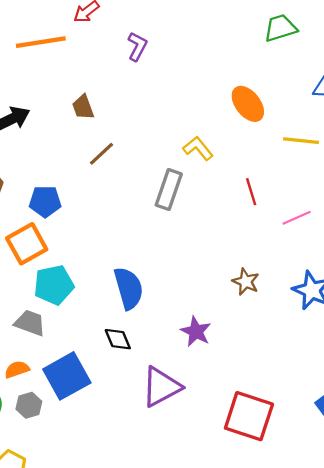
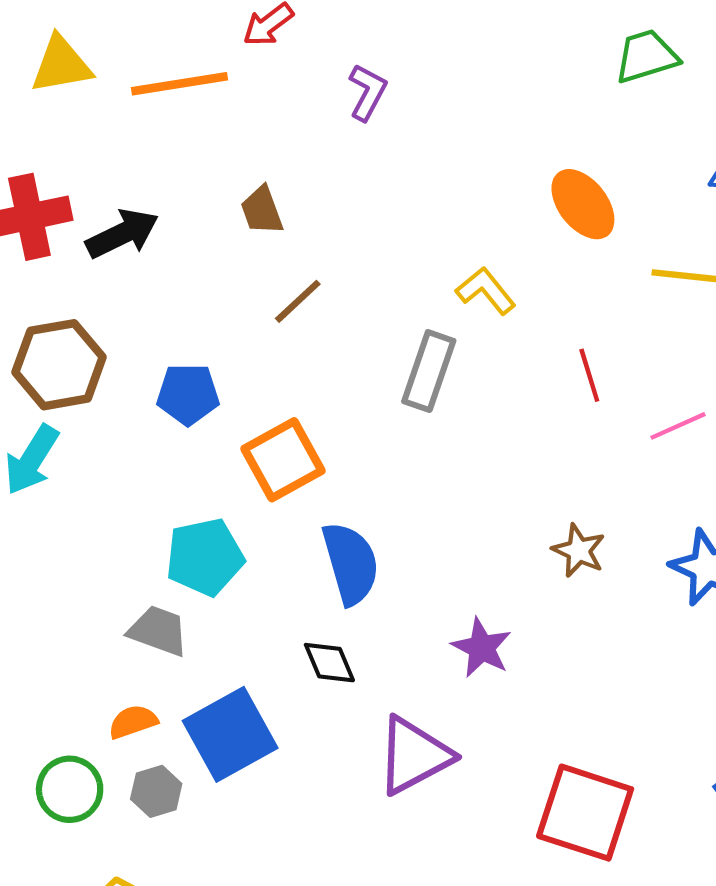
orange square: (27, 244) -> (283, 460), moved

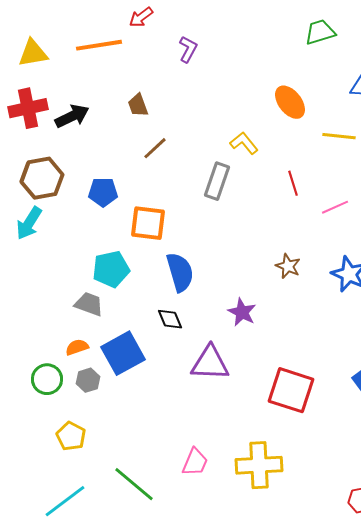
yellow triangle: (61, 65) -> (33, 53), moved
orange square: (283, 460) -> (148, 223), turned 36
purple triangle: (414, 756) -> (210, 363), turned 30

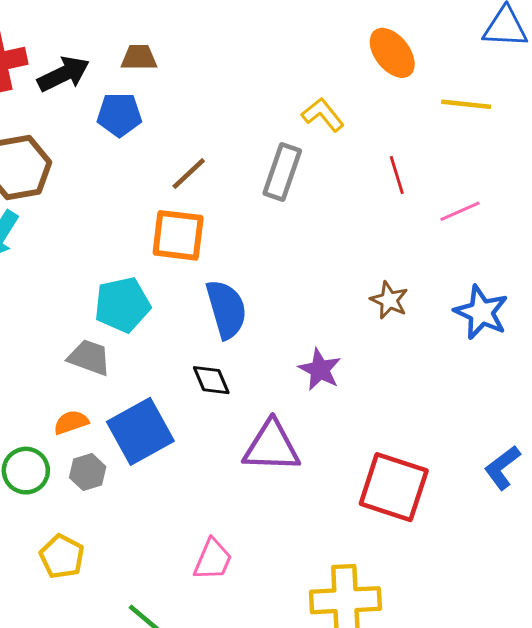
brown trapezoid: (138, 105) -> (139, 57), moved, turned 110
brown line: (155, 148) -> (189, 174), moved
blue pentagon: (103, 192) -> (119, 115), moved
pink trapezoid: (195, 462) -> (213, 560), moved

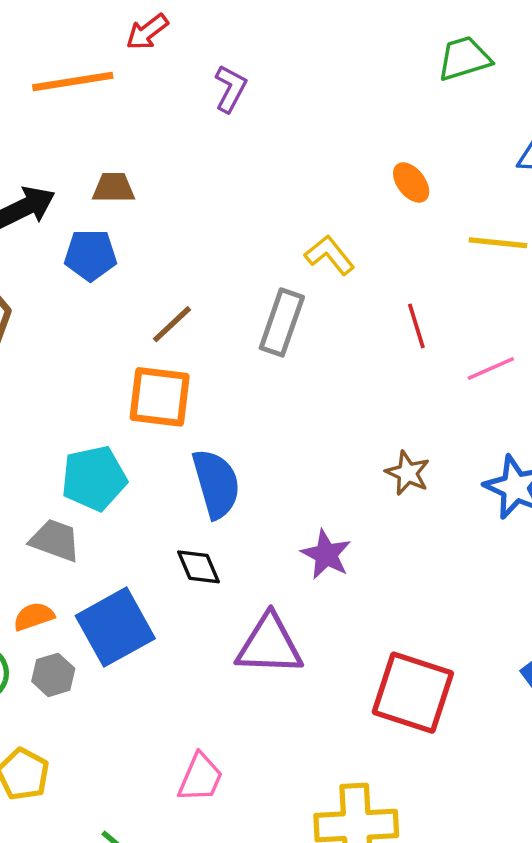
orange ellipse: (392, 53) -> (411, 182), size x0.7

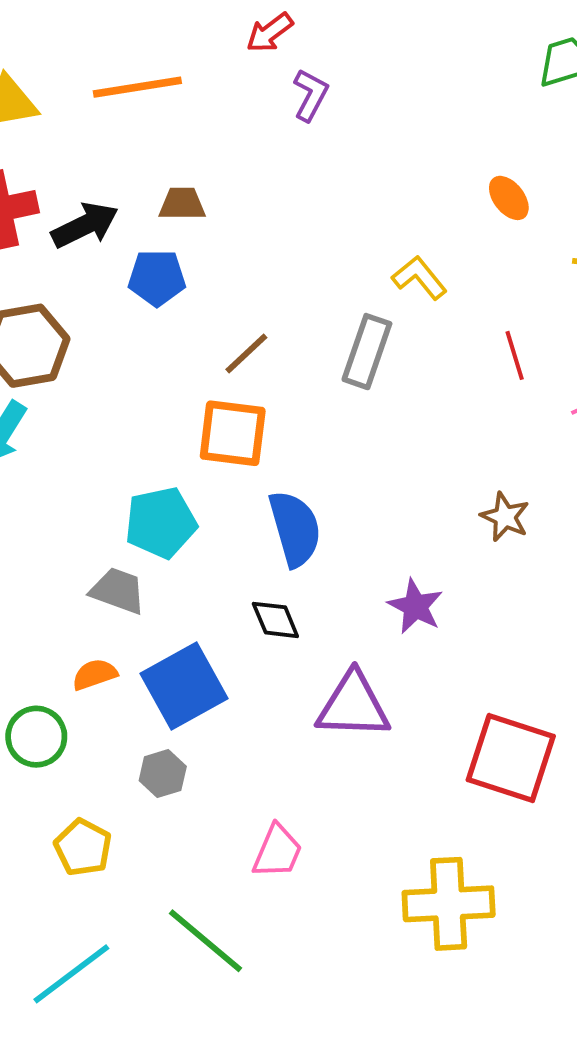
red arrow: (147, 32) -> (270, 33), moved
gray hexagon: (53, 675) -> (163, 774), moved

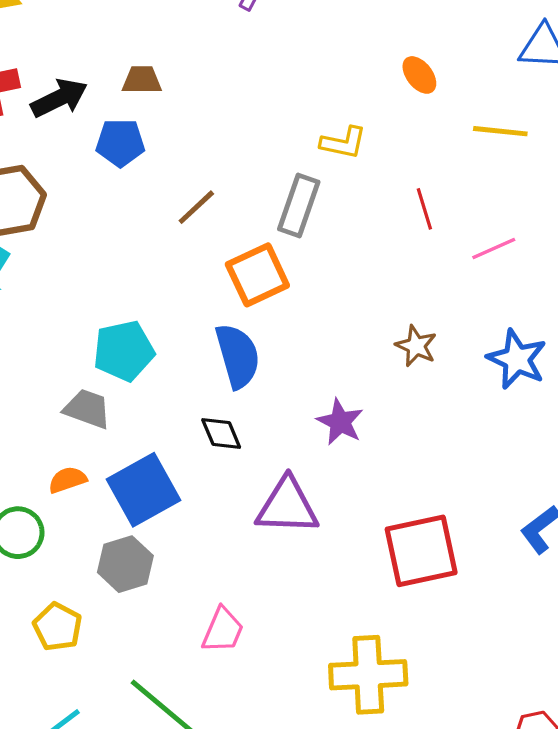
yellow L-shape: (419, 278) -> (343, 143), turned 141
orange square: (233, 433) -> (257, 275), moved, turned -32
red square: (511, 758) -> (421, 551), turned -30
gray hexagon: (163, 774) -> (125, 564), size x1.4

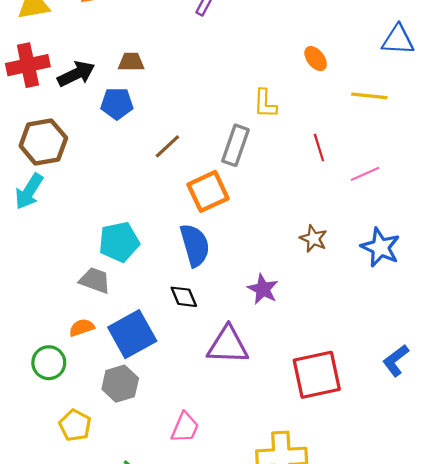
yellow L-shape: (343, 143) -> (265, 104), turned 80

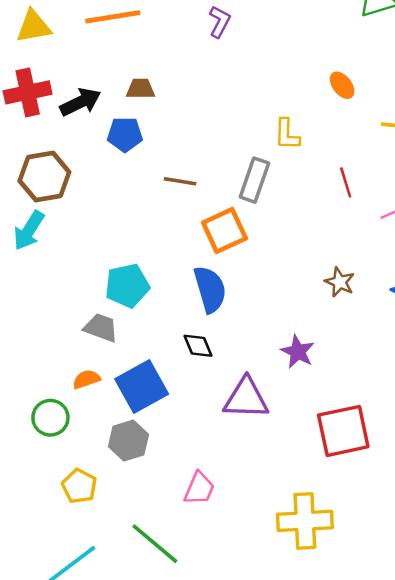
brown line: (167, 146) -> (180, 181), turned 52
purple star: (263, 289) -> (298, 352), moved

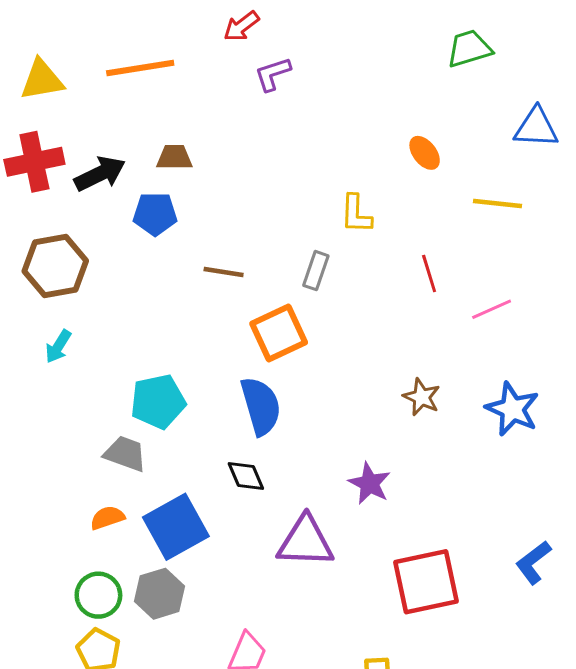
purple L-shape: (220, 22) -> (273, 74), turned -136
gray rectangle: (254, 180) -> (316, 271), size x0.7
cyan arrow: (29, 230) -> (58, 346), moved, size x0.7
green circle: (50, 418) -> (98, 595), moved

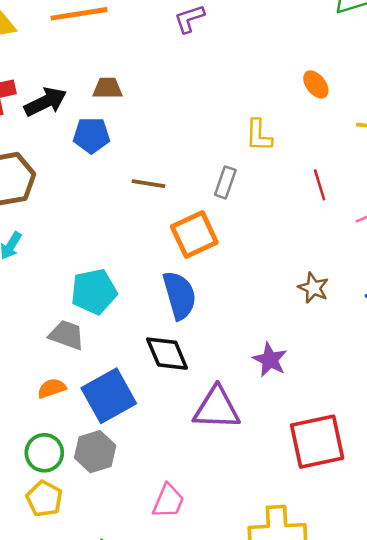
black diamond: (246, 476) -> (167, 354), size x1.4

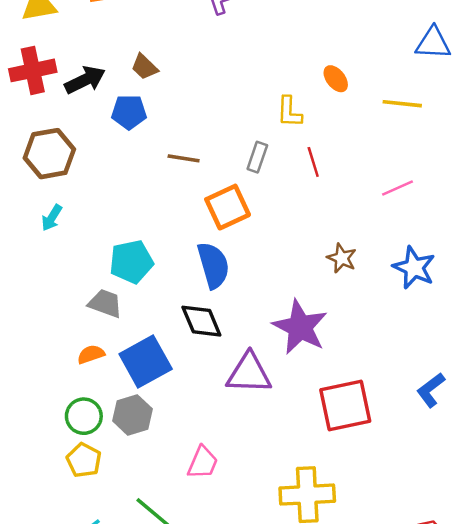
orange ellipse: (316, 84) -> (336, 79), moved
brown trapezoid: (108, 88) -> (144, 67), turned -136
red line: (320, 185) -> (313, 162), moved
purple star: (270, 360) -> (300, 327), size x1.6

